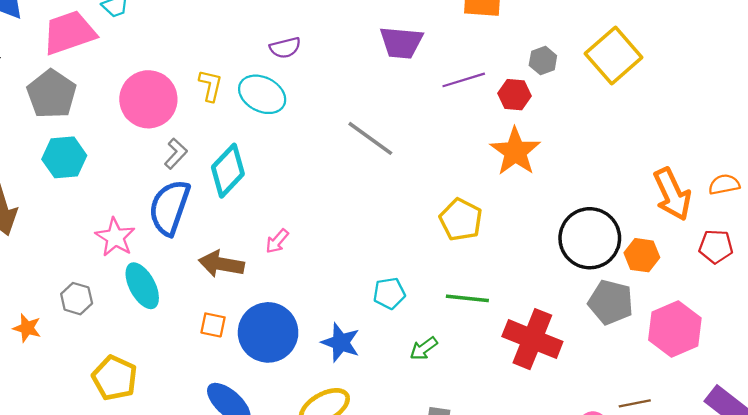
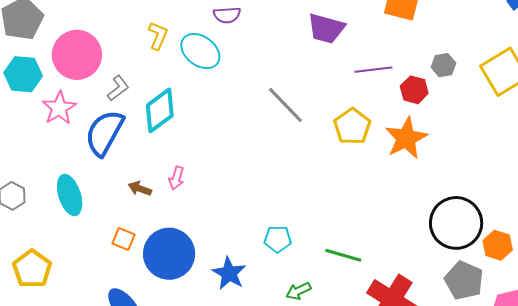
pink circle: (148, 99) -> (77, 55), moved
yellow pentagon: (461, 220) -> (352, 126), moved
pink star: (115, 237) -> (59, 108), moved
pink arrow: (277, 241) -> (176, 178), moved, turned -35
brown arrow: (221, 264) -> (140, 189), size x0.6

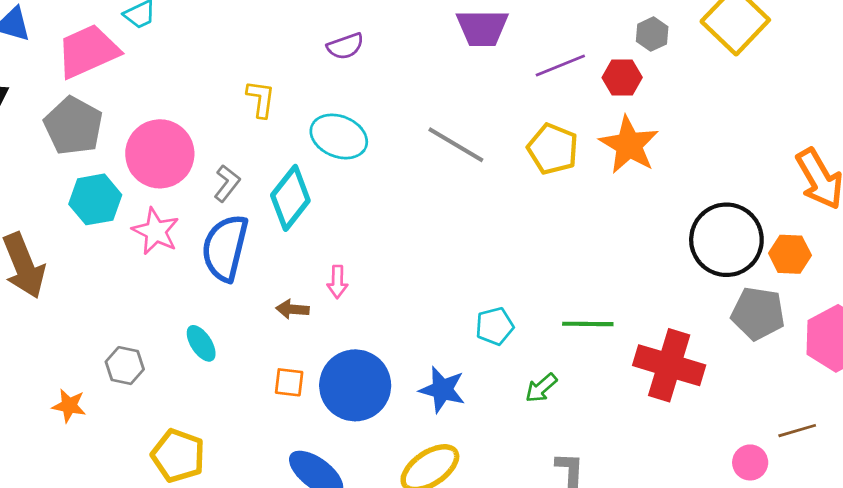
cyan ellipse: (200, 51) -> (339, 136), moved
cyan ellipse: (70, 195) -> (201, 343), size x0.7

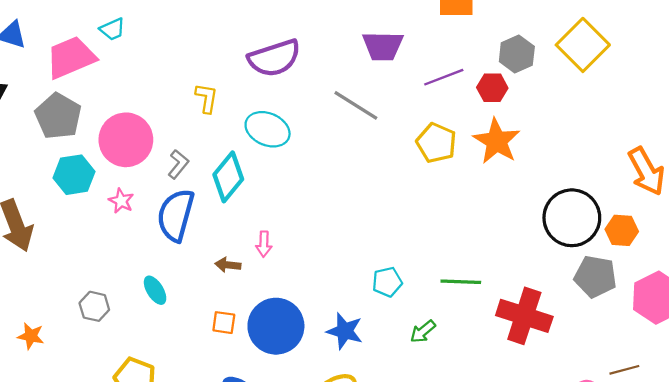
gray hexagon: (652, 34) -> (517, 54), size x1.4
purple semicircle: (345, 46) -> (274, 58), size x1.8
gray line: (456, 145) -> (356, 105), moved
pink star: (156, 231) -> (121, 201), size x0.7
orange star: (69, 406) -> (31, 336), moved

